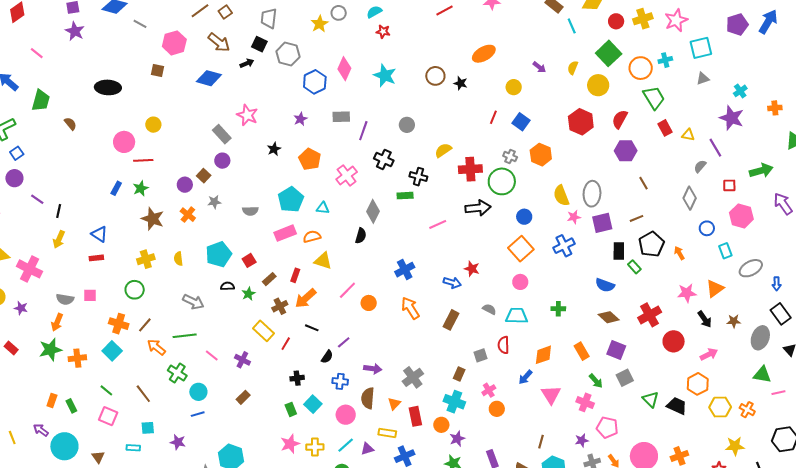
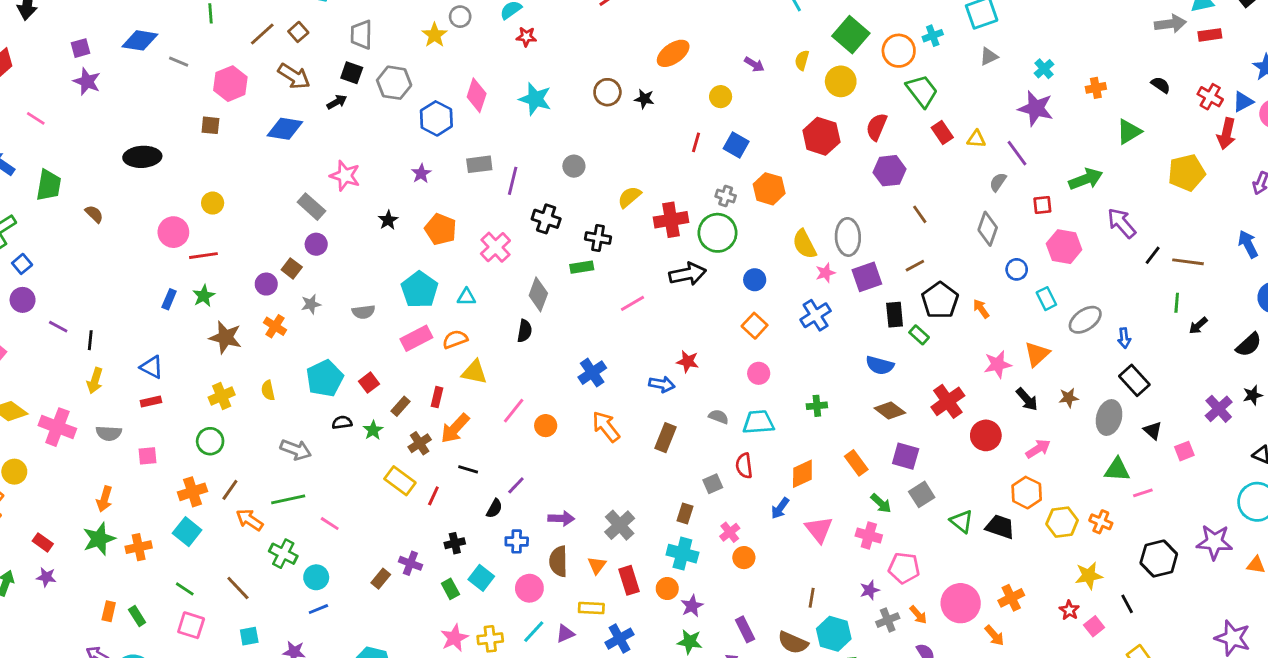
orange square: (521, 249) -> (755, 326), size x0.7
gray semicircle: (65, 299) -> (109, 433), moved
purple star: (21, 308) -> (46, 577), moved
orange cross: (119, 324) -> (192, 492), turned -30
purple cross: (242, 360) -> (410, 563), moved

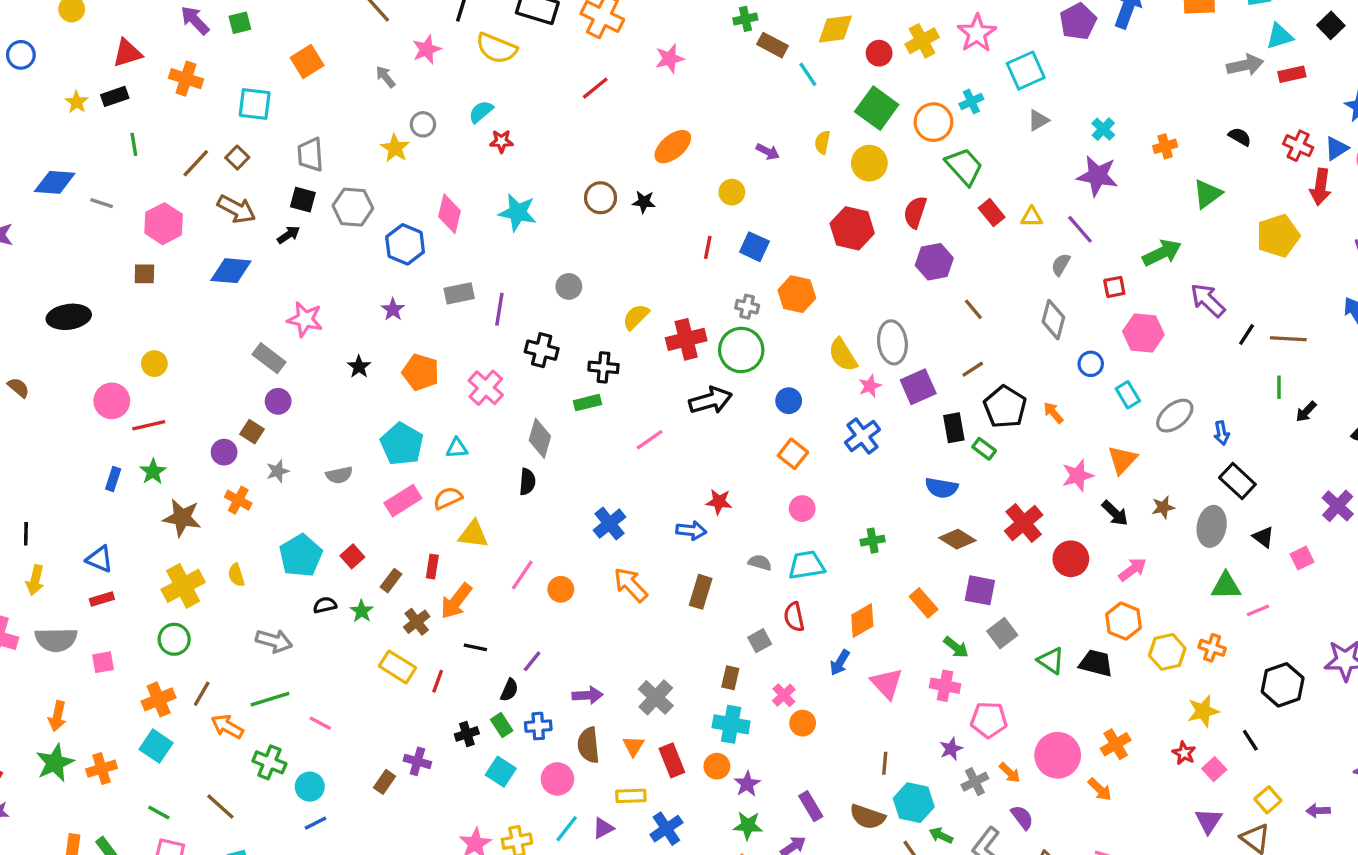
yellow cross: (222, 396) -> (183, 586), size x1.4
gray semicircle: (109, 433) -> (56, 640), size x1.4
green rectangle: (450, 589) -> (502, 725), moved

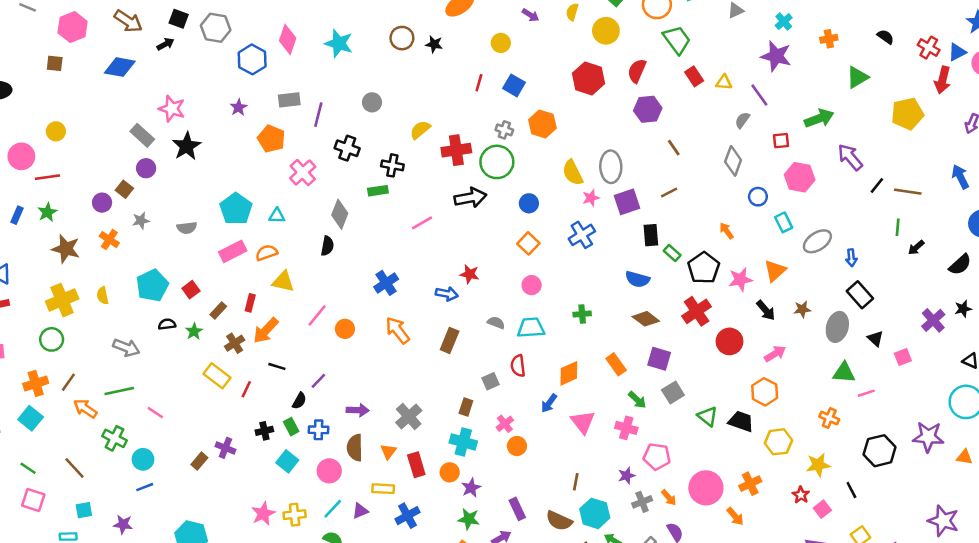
black star: (359, 367) -> (187, 146), moved, size x1.6
orange pentagon: (421, 372) -> (271, 139), moved
black pentagon: (1005, 407) -> (704, 268), moved
yellow hexagon: (1167, 652) -> (778, 442), moved

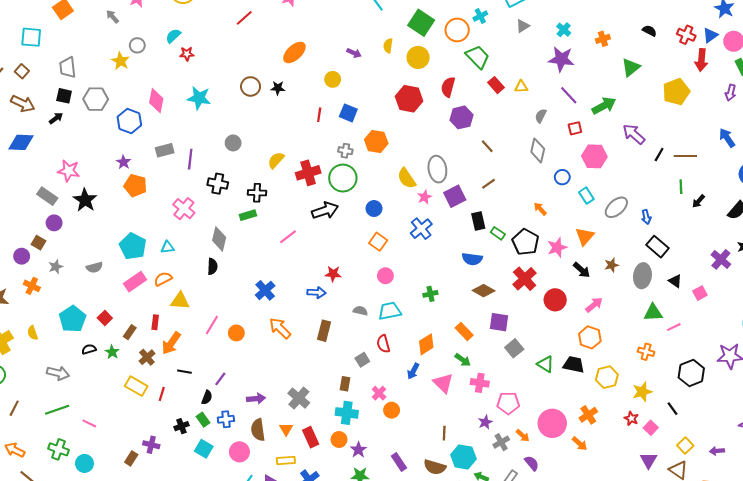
purple line: (759, 95) -> (569, 95), moved
orange pentagon: (271, 139) -> (135, 185), moved
green arrow: (637, 400) -> (463, 360), moved
orange arrow: (85, 409) -> (15, 450), moved

